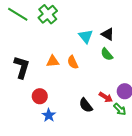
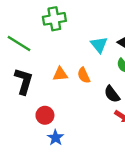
green line: (18, 14) -> (19, 44), moved
green cross: (48, 14) -> (54, 19), turned 30
black semicircle: (86, 105) -> (112, 94), moved

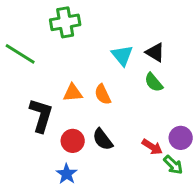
black L-shape: (24, 81) -> (41, 115), moved
black semicircle: (112, 94) -> (103, 139), moved
red circle: (45, 115) -> (73, 141), moved

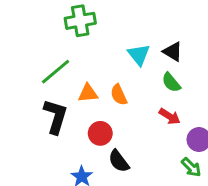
green line: (20, 54) -> (56, 72), moved, turned -72
black semicircle: (103, 139) -> (119, 161), moved
red circle: (73, 141) -> (100, 133), moved
red arrow: (152, 147) -> (170, 116), moved

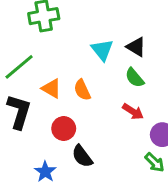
orange triangle: (88, 93) -> (51, 88), turned 35

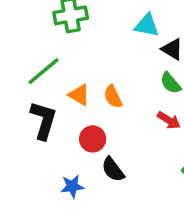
cyan triangle: (102, 50) -> (147, 25), moved, turned -40
blue star: (45, 172) -> (72, 186), turned 30

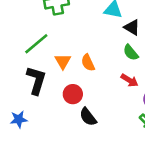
orange triangle: (79, 95) -> (63, 61), turned 30
blue star: (72, 186) -> (19, 119), moved

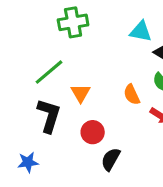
orange semicircle: (88, 63) -> (132, 95), moved
black semicircle: (88, 117) -> (111, 159), turned 66

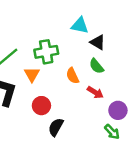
green cross: (73, 22) -> (46, 52), moved

